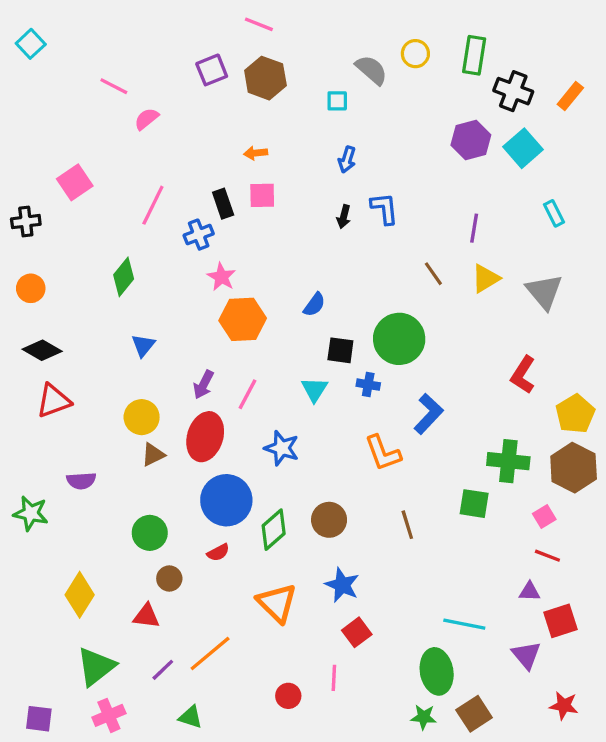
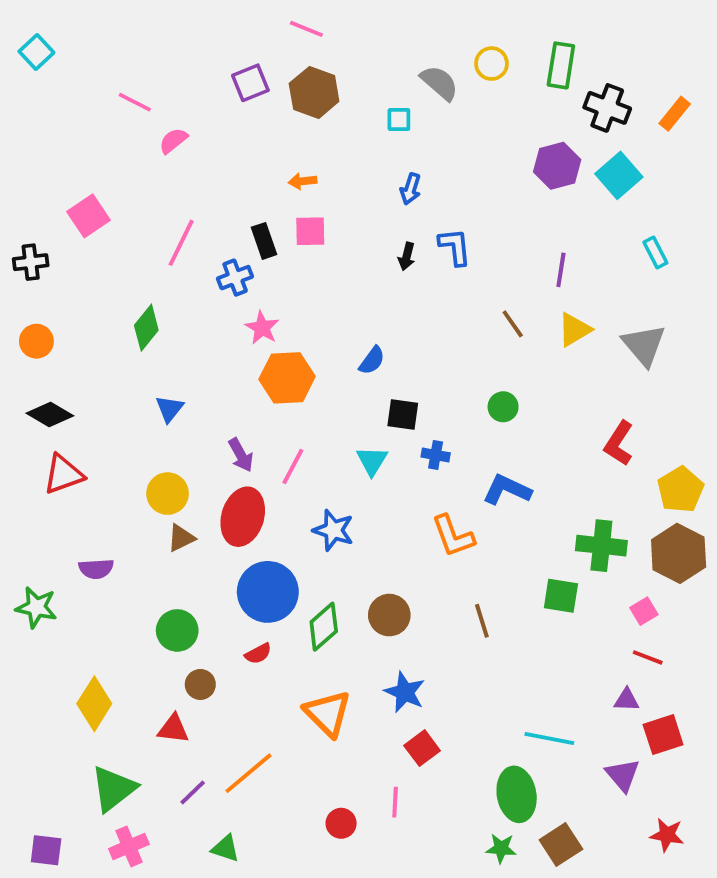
green circle: (399, 339) -> (503, 407), moved, size x0.5
purple arrow: (204, 385) -> (241, 455), turned -56
blue L-shape: (428, 414) -> (507, 490), turned -108

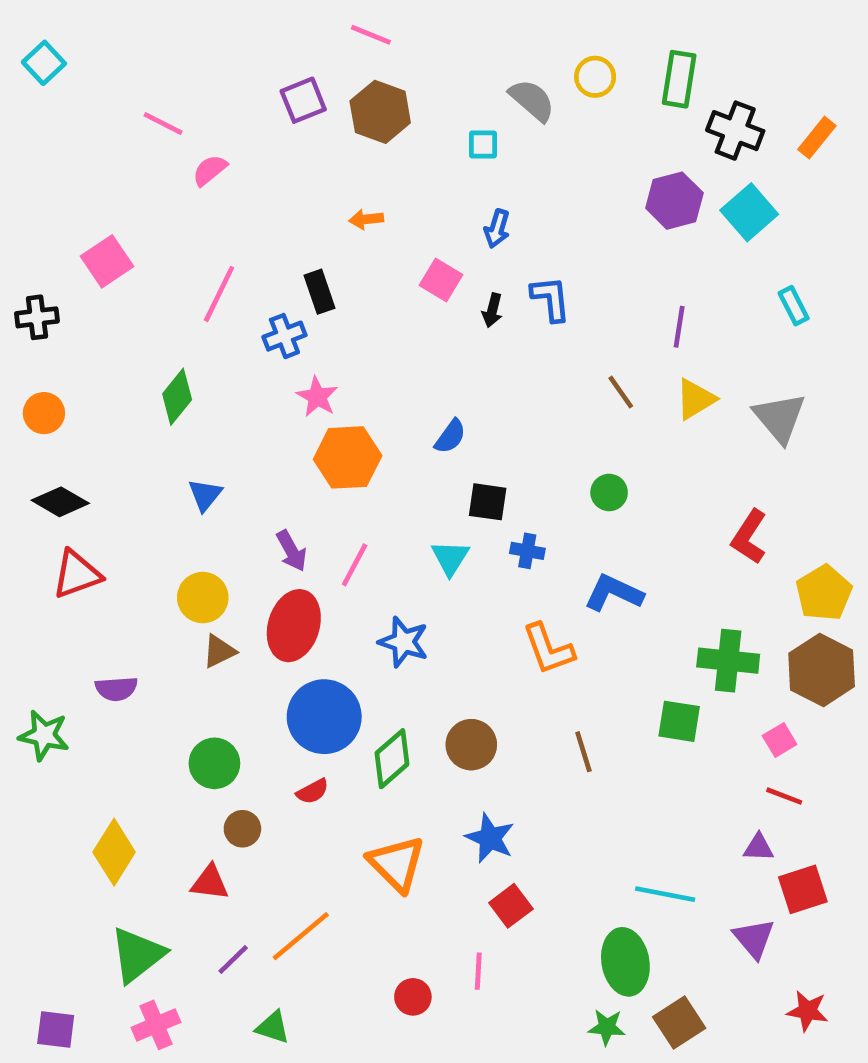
pink square: (310, 231) -> (441, 280), moved, turned 32

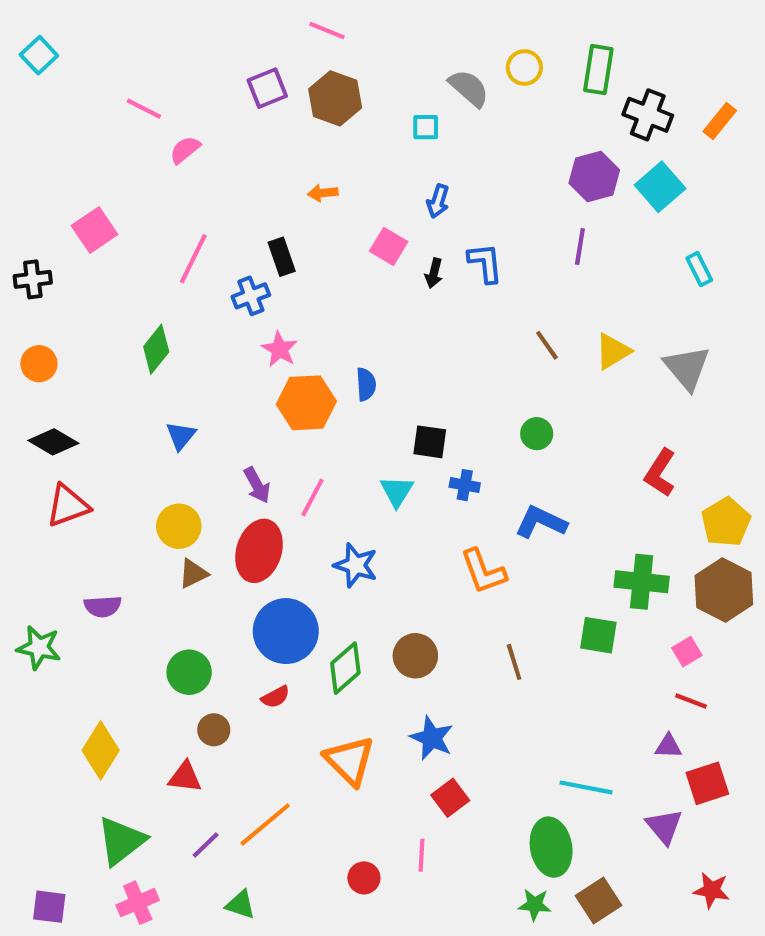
purple line: (679, 327) -> (580, 246), moved
blue semicircle: (450, 436) -> (366, 384), moved, turned -40

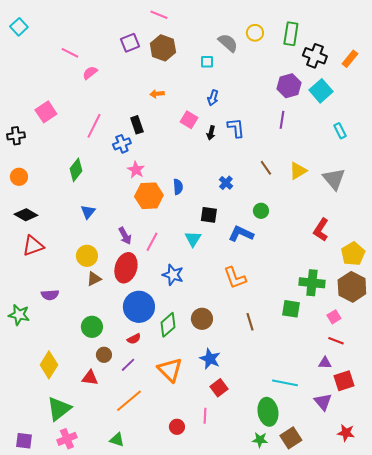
blue cross: (465, 485) -> (226, 183), moved, turned 32
blue L-shape: (541, 522) -> (241, 234), moved
purple line: (206, 845) -> (128, 365), moved

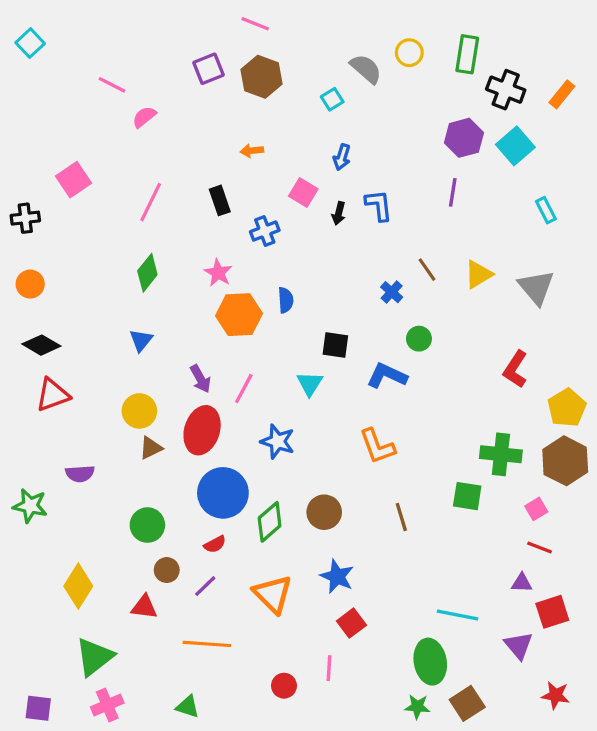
cyan square: (207, 62) -> (332, 99), turned -32
blue cross: (122, 144) -> (265, 231), moved
green diamond: (76, 170) -> (147, 273), moved
blue cross: (226, 183) -> (392, 292), moved
orange line: (129, 401) -> (207, 644), turned 44

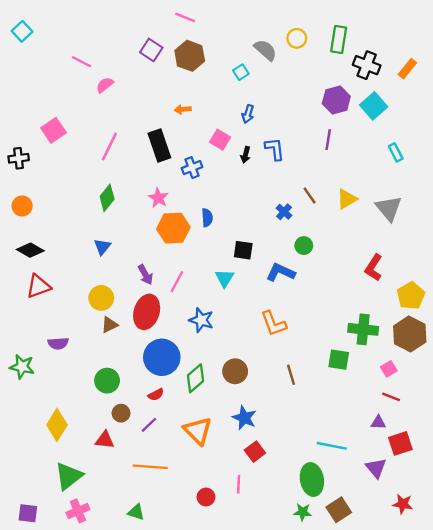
purple square: (208, 69) -> (151, 50), turned -35
black rectangle: (220, 200) -> (159, 145), size x1.5

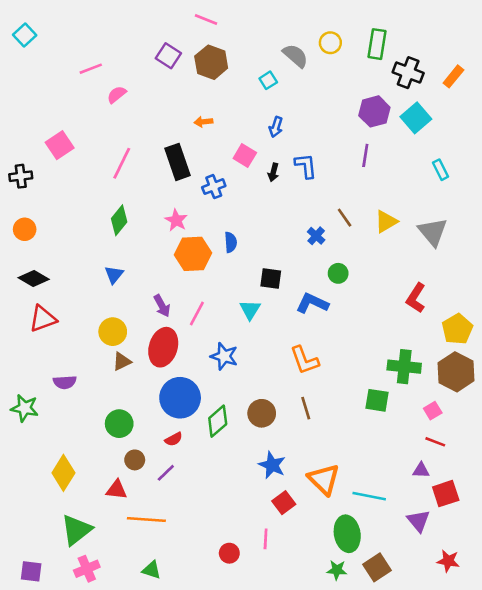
pink line: (81, 62) -> (91, 69), turned -48
brown line: (291, 375) -> (306, 408), moved
orange triangle: (198, 431) -> (324, 479), moved
orange line: (150, 467) -> (146, 519), moved

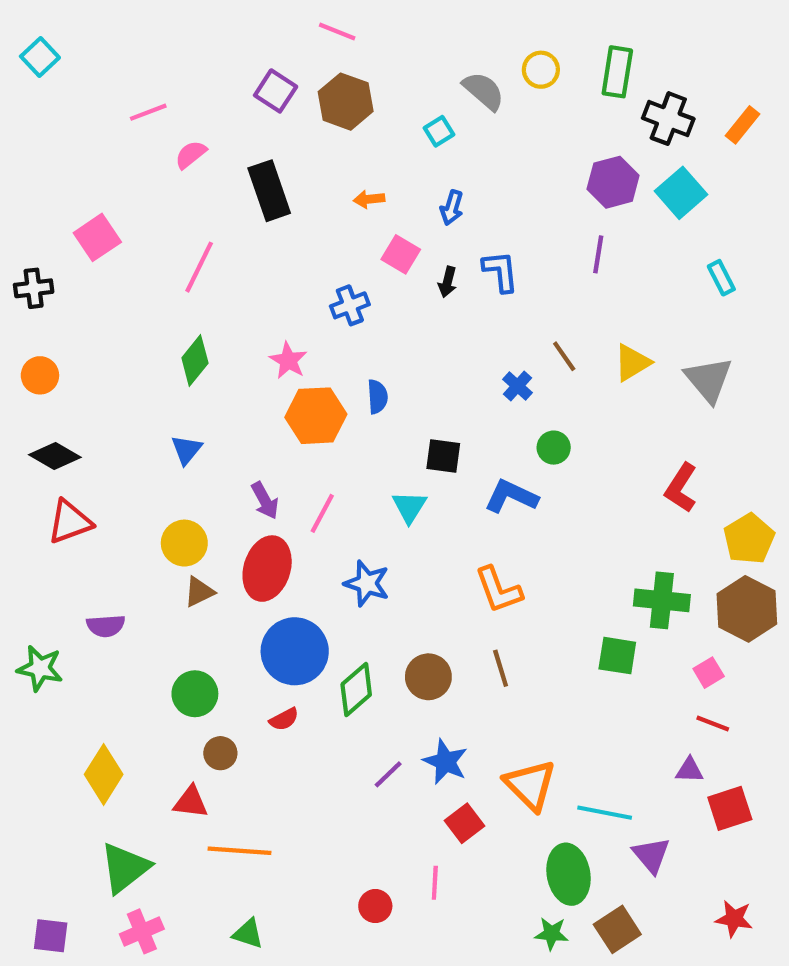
orange arrow: (203, 122) -> (369, 199), moved
black rectangle: (177, 162) -> (269, 191), moved
purple line: (166, 473) -> (388, 774), moved
purple triangle: (418, 521) -> (651, 855), moved

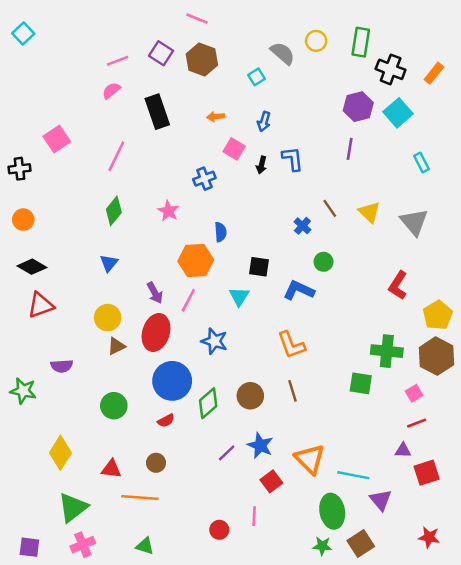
pink line: (148, 112) -> (118, 61), moved
yellow triangle: (632, 363) -> (369, 212), turned -45
orange hexagon: (316, 416) -> (196, 261), moved
red line: (713, 723) -> (417, 423), turned -42
brown circle: (220, 753) -> (156, 463), moved

